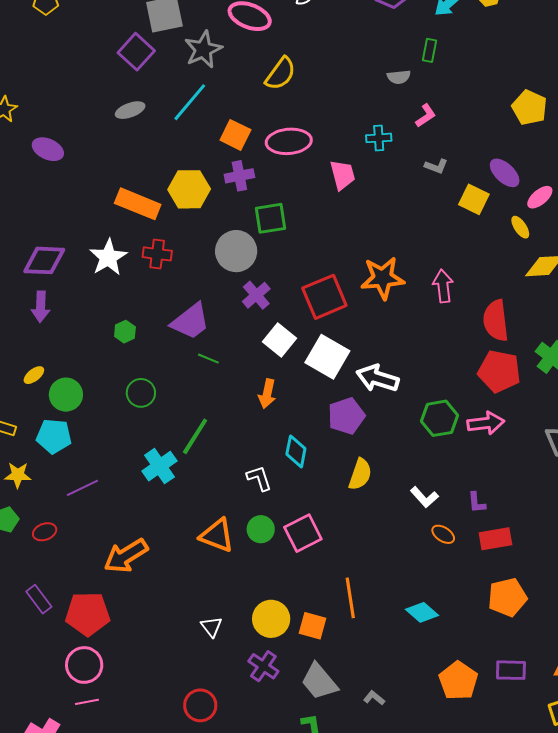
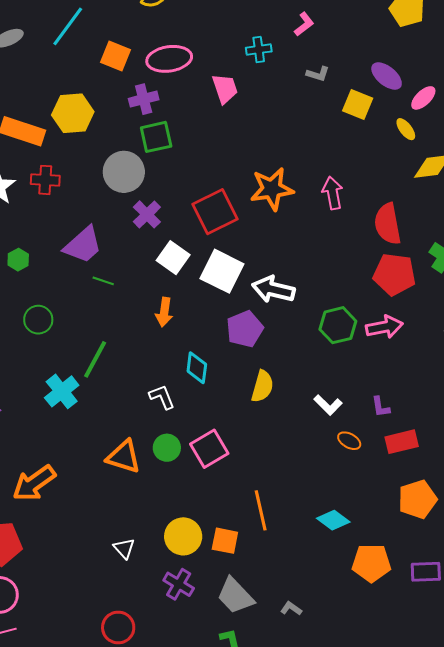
purple cross: (239, 176) -> (144, 99), moved
orange pentagon: (458, 681) -> (371, 563), moved, turned -30

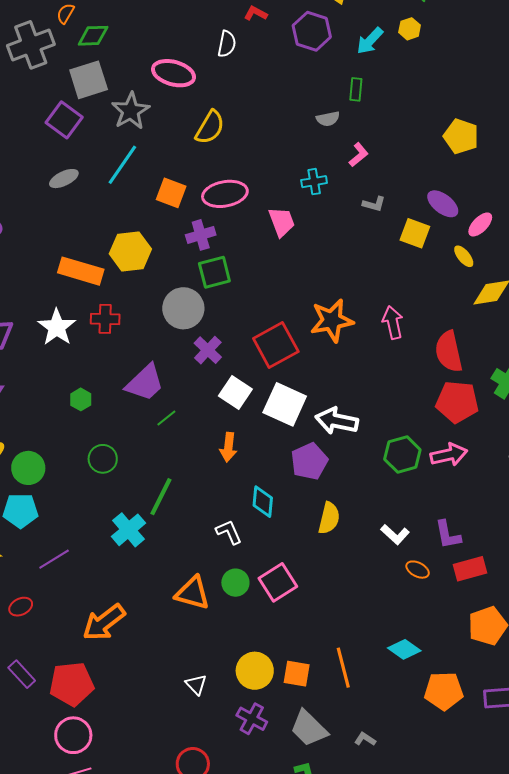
green line: (103, 281) -> (166, 418), turned -55
purple L-shape: (381, 407) -> (448, 535), size x1.4
orange line: (261, 510) -> (343, 668), moved

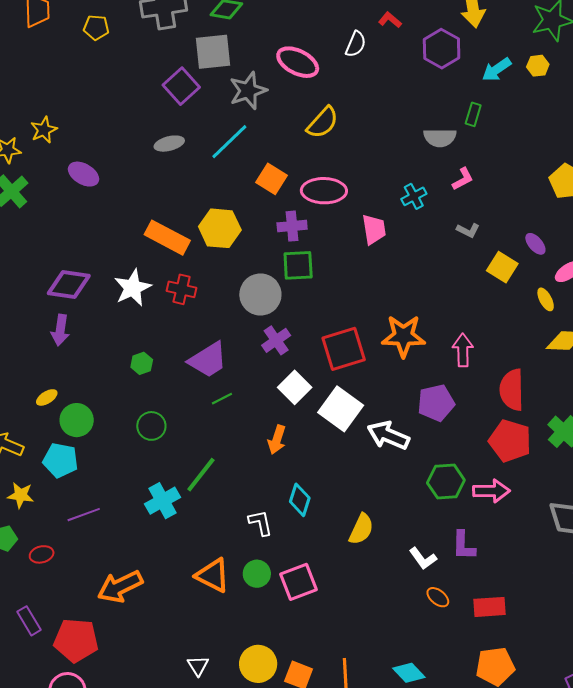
gray semicircle: (328, 119) -> (440, 138), size x1.4
cyan cross: (314, 182) -> (414, 196), turned -30
purple ellipse: (443, 204) -> (535, 244), size x0.7
purple pentagon: (309, 461) -> (436, 403), moved
purple L-shape: (448, 535) -> (464, 545), moved

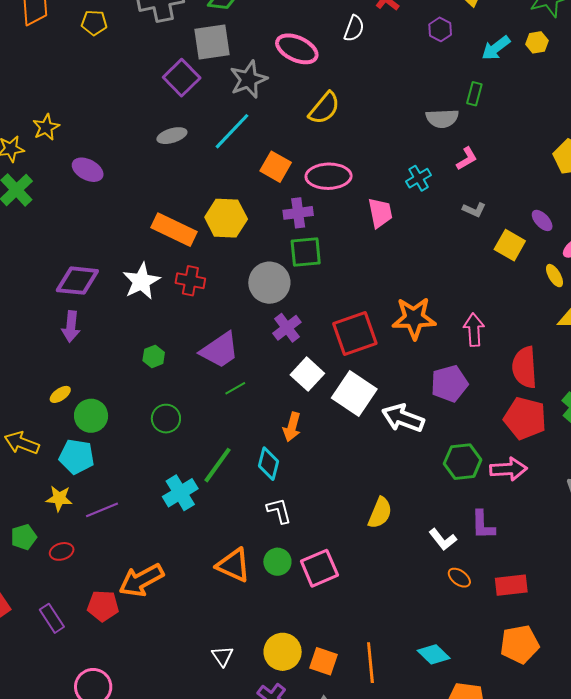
purple hexagon: (442, 49) -> (440, 29), size x0.6
yellow star: (21, 495) -> (59, 498), moved
cyan diamond: (300, 500) -> (269, 464), moved
red pentagon: (76, 640) -> (103, 606), moved, size x0.7

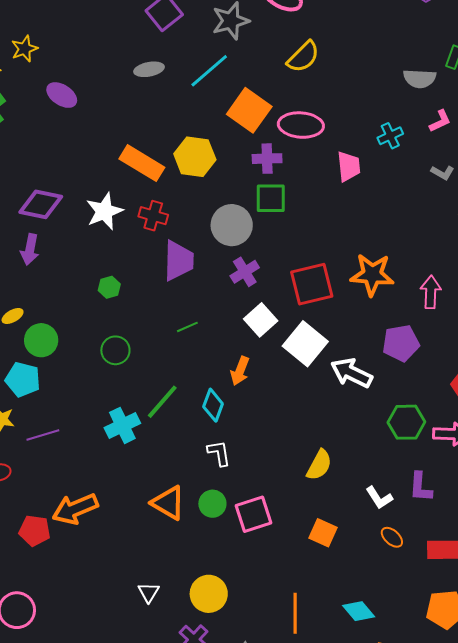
orange square: (276, 167) -> (249, 110), size x1.4
purple trapezoid: (220, 350) -> (179, 261), moved, turned -60
orange square: (323, 661) -> (323, 533), moved

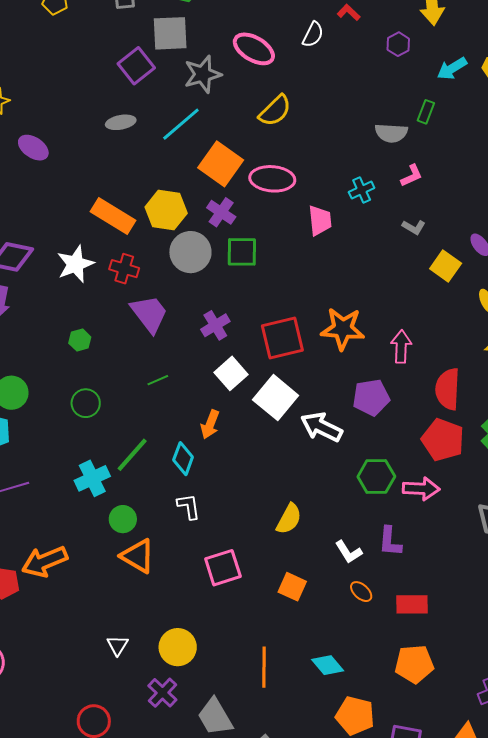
purple cross: (267, 159) -> (221, 212), moved, turned 36
gray circle: (232, 225) -> (190, 252), moved
purple trapezoid: (179, 261) -> (149, 314), turned -39
green circle: (212, 504) -> (123, 519), moved

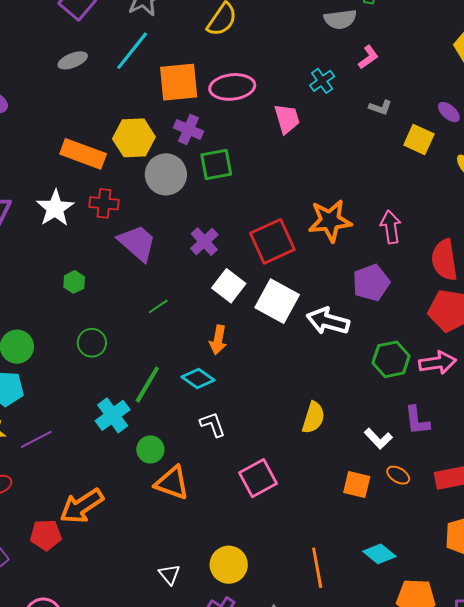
orange square: (221, 164) -> (179, 82), turned -30
cyan diamond: (183, 459) -> (198, 379), turned -64
orange square: (292, 587) -> (357, 484), moved

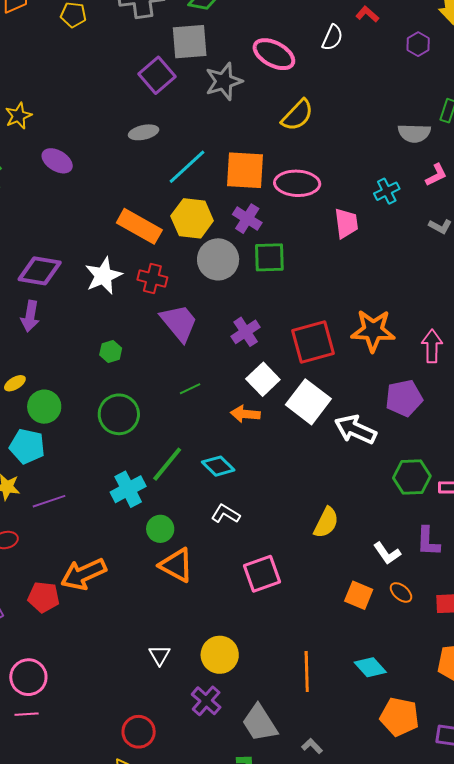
cyan line: (132, 51) -> (187, 167), moved
orange arrow: (218, 340) -> (245, 414), moved, turned 76
green circle: (92, 343) -> (119, 414), size x1.4
white L-shape: (213, 425) -> (226, 514), turned -48

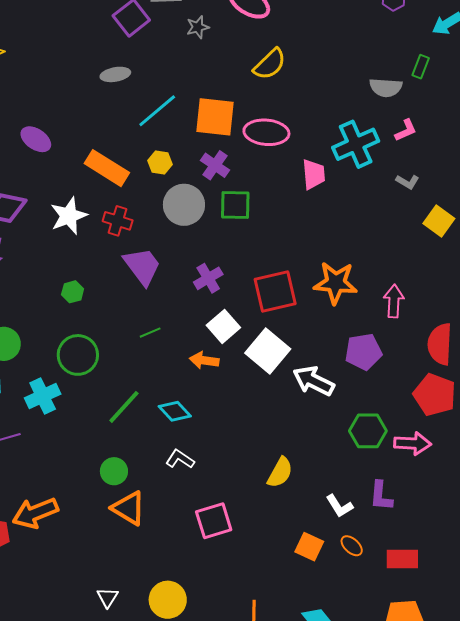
gray star: (224, 81) -> (198, 27), size x0.6
purple ellipse: (57, 161) -> (36, 139), moved
cyan cross: (387, 191) -> (356, 144), size x1.8
yellow hexagon: (192, 218) -> (160, 163), size x0.6
cyan cross: (128, 489) -> (43, 396), moved

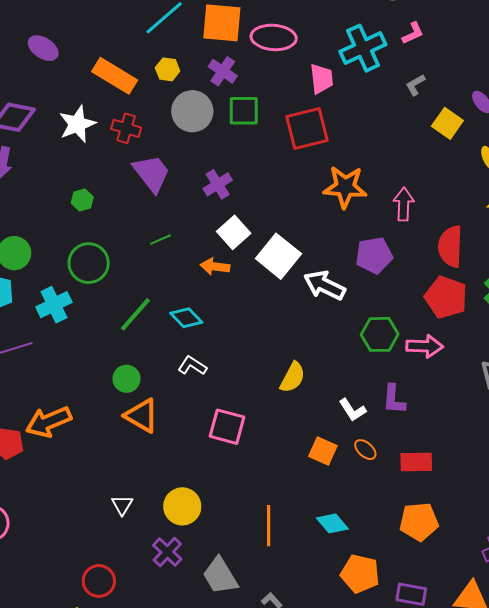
gray L-shape: (407, 182) -> (415, 85), turned 120
red square: (275, 292) -> (307, 129), moved
pink square: (214, 521) -> (227, 427), turned 33

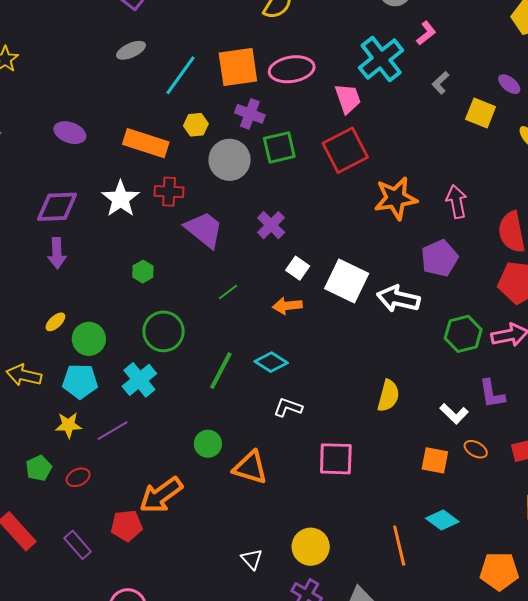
white square: (234, 232) -> (298, 268), size x0.7
green circle: (126, 379) -> (208, 444), moved
cyan diamond: (332, 523) -> (442, 520), moved

